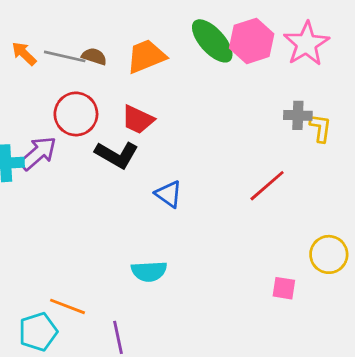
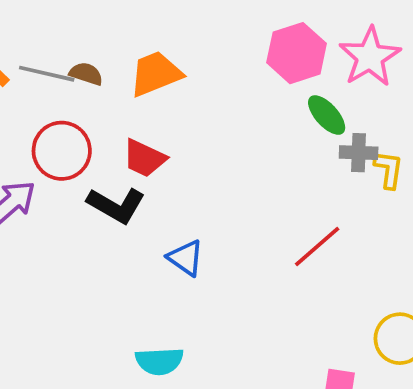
green ellipse: (212, 41) -> (327, 115), moved, size x0.7

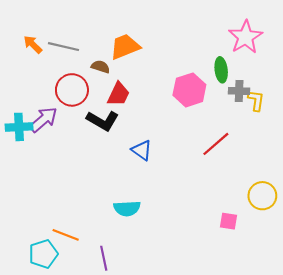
pink hexagon: (297, 53) -> (189, 90), moved
brown semicircle: (86, 74) -> (101, 67), moved
green ellipse: (327, 115) -> (221, 70), turned 35
red trapezoid: (144, 158) -> (118, 94), turned -90

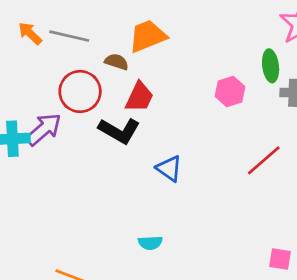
pink hexagon: (189, 90) -> (230, 91), size x0.7
cyan semicircle: (127, 208) -> (150, 243), size x0.7

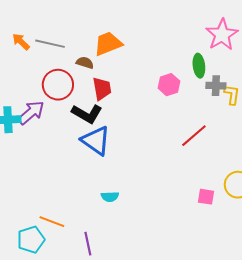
red trapezoid: (139, 97) -> (102, 89), turned -35
blue triangle: (169, 169) -> (96, 141), moved, size x1.5
pink square: (280, 259) -> (206, 197), moved

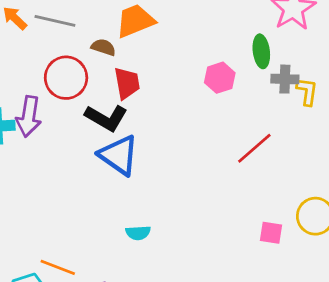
purple arrow: (31, 113) -> (29, 116), turned 140

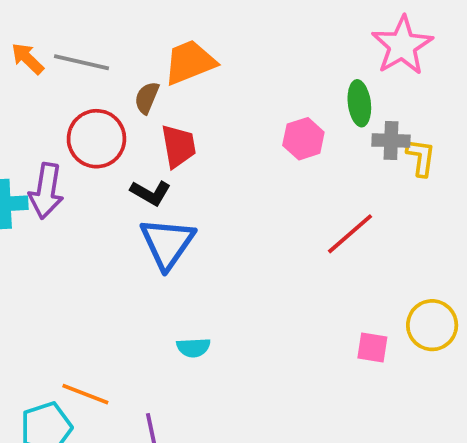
brown semicircle: (103, 47) -> (147, 98), turned -85
black L-shape: (106, 118) -> (151, 193), size x0.7
blue triangle: (119, 155) -> (167, 243), turned 30

